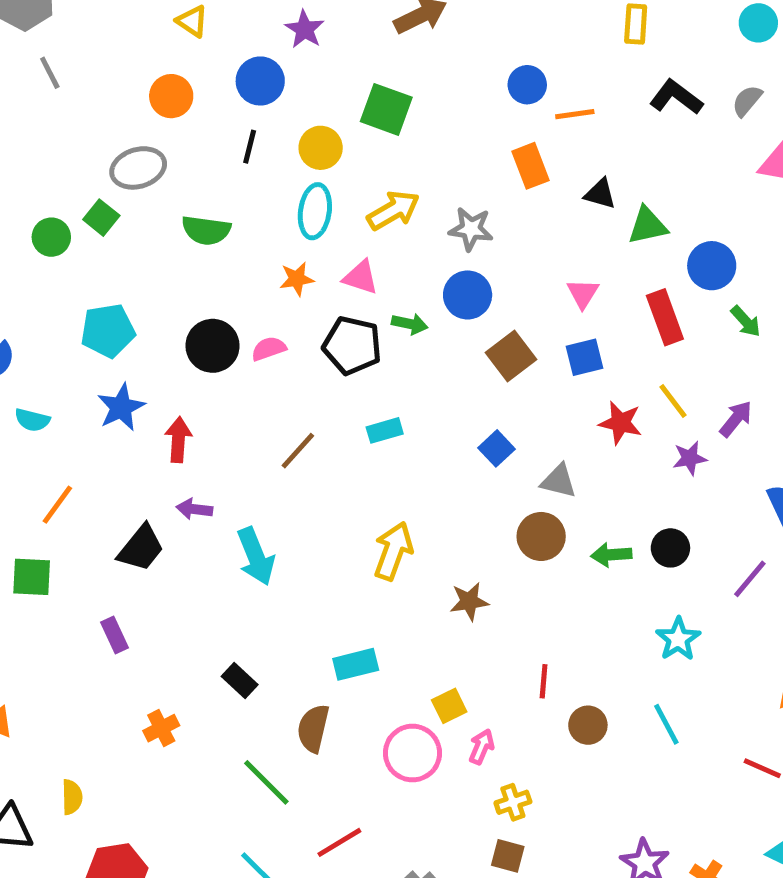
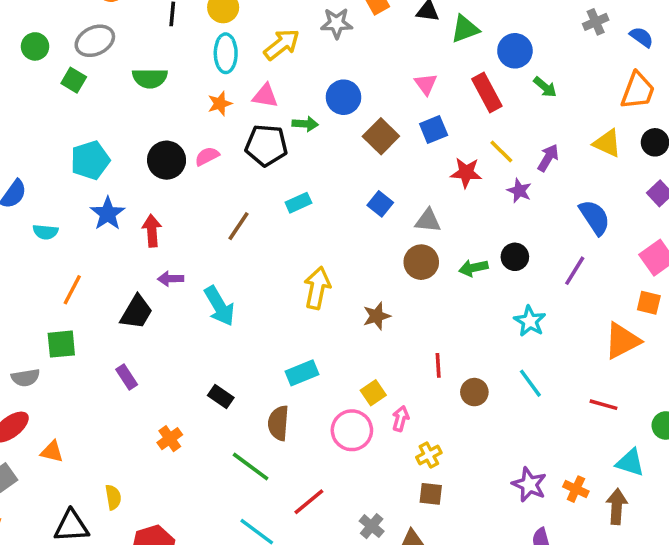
gray star: (471, 229) -> (337, 23), moved
green circle: (51, 237) -> (35, 46), moved
purple star: (690, 458) -> (519, 191), turned -30

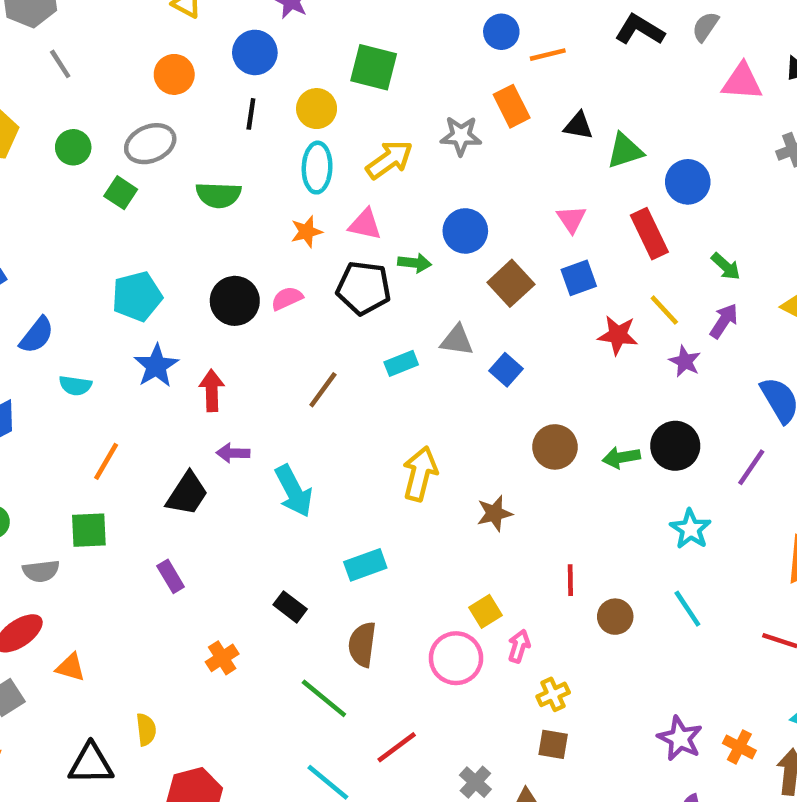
green arrow: (545, 87) -> (726, 266), moved
gray triangle: (428, 221) -> (457, 340), moved
black circle: (515, 257) -> (675, 446), size x1.4
cyan rectangle: (302, 373) -> (365, 565), moved

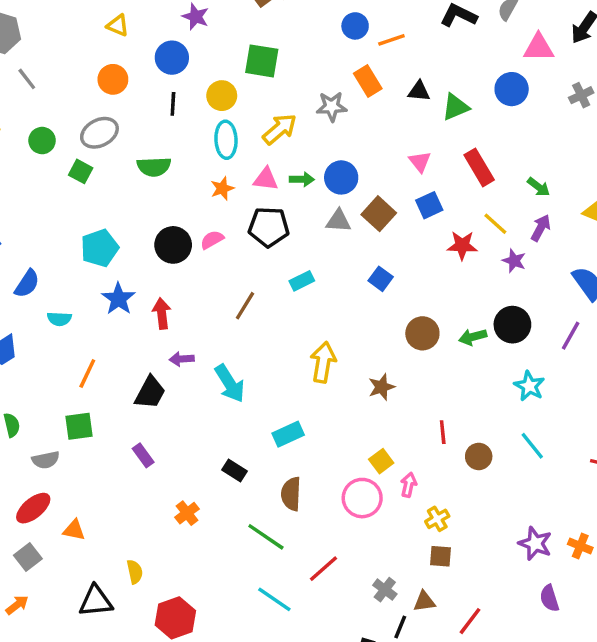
blue circle: (688, 182) -> (512, 89), moved
green arrow: (415, 263) -> (302, 179), moved
gray triangle: (457, 340) -> (338, 221), moved

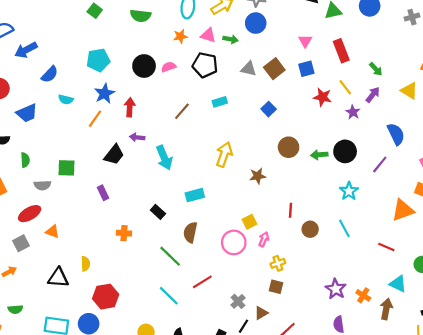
blue circle: (341, 177) -> (256, 23), moved
orange line: (87, 373) -> (95, 119), moved
orange cross: (187, 513) -> (124, 233), turned 32
brown triangle: (424, 601) -> (261, 313), turned -32

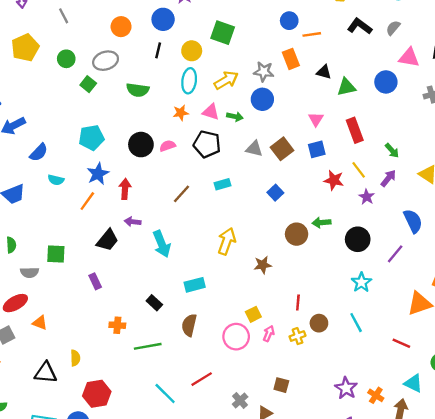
green arrow: (319, 155) -> (321, 223), moved
green line: (170, 256) -> (148, 346), moved, turned -55
yellow cross: (278, 263) -> (298, 336), moved

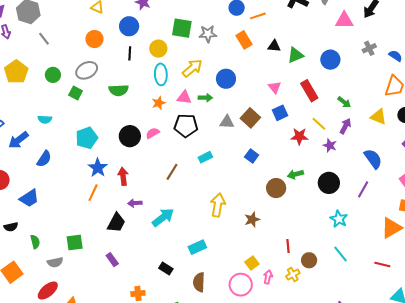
gray star: (264, 72) -> (208, 34), moved
blue circle: (386, 82) -> (330, 60), moved
cyan semicircle: (56, 180) -> (45, 119), moved
cyan arrow: (162, 244) -> (163, 217), turned -95

